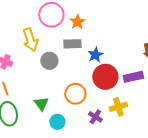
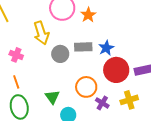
gray rectangle: (72, 44) -> (83, 47), moved
purple cross: (95, 117) -> (102, 103), moved

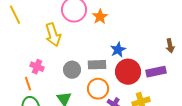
gray rectangle: (83, 47) -> (97, 65), moved
gray circle: (60, 54) -> (72, 70), moved
pink cross: (16, 55) -> (37, 67), moved

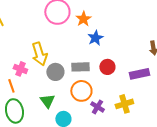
yellow arrow: (53, 35) -> (39, 54), moved
blue star: (118, 50) -> (95, 38), moved
red circle: (128, 72) -> (107, 67), moved, size x0.6

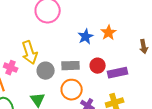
orange star: (83, 19) -> (109, 33), moved
purple rectangle: (139, 74) -> (118, 73), moved

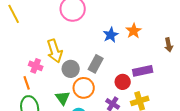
gray rectangle: (71, 66) -> (96, 64), turned -60
red circle: (98, 66) -> (123, 82), moved
orange circle: (72, 90) -> (84, 88), moved

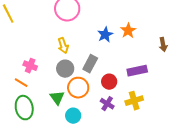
yellow arrow: (55, 51) -> (63, 46), moved, size x0.7
red circle: (123, 82) -> (109, 82), moved
orange line: (27, 83) -> (21, 83), turned -40

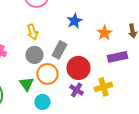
orange star: (128, 31) -> (104, 33), moved
purple rectangle: (137, 71) -> (117, 57), moved
red circle: (109, 82) -> (78, 68), size x1.5

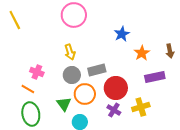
blue star: (74, 21) -> (122, 34), moved
gray rectangle: (59, 50) -> (97, 70), turned 48

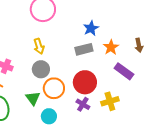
gray rectangle: (97, 70) -> (84, 49), moved
purple rectangle: (155, 77) -> (124, 71), turned 48

